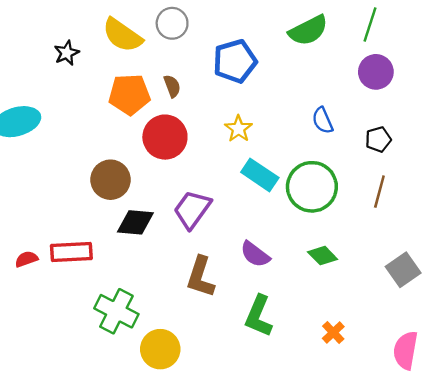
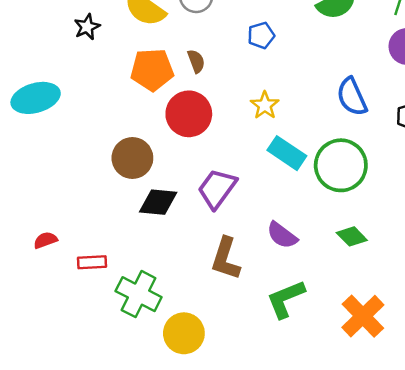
blue pentagon: (235, 61) -> (261, 35), size x0.6
blue semicircle: (323, 120) -> (352, 97), size x1.4
red rectangle: (71, 252) -> (92, 262), moved, size x0.7
green L-shape: (259, 316) -> (286, 299), turned 45
orange cross: (333, 333) -> (363, 316), size x1.8

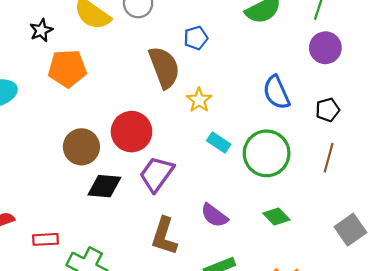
brown semicircle: (196, 61) -> (164, 67), moved, size x2.0
orange pentagon: (152, 70) -> (67, 68), moved
red circle: (189, 114) -> (132, 132), moved
cyan rectangle: (287, 153) -> (219, 142), size x0.7

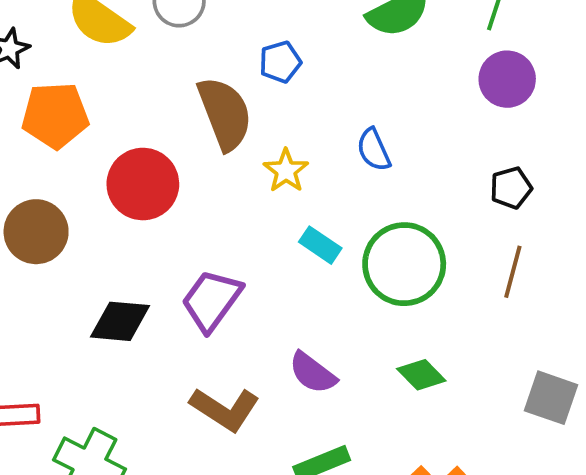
blue semicircle: (276, 92) -> (374, 150), moved, size x0.7
red circle: (132, 132) -> (143, 184), moved
brown circle: (81, 147) -> (36, 232), moved
gray square: (350, 230) -> (551, 398), turned -36
brown L-shape: (164, 236) -> (225, 409), turned -75

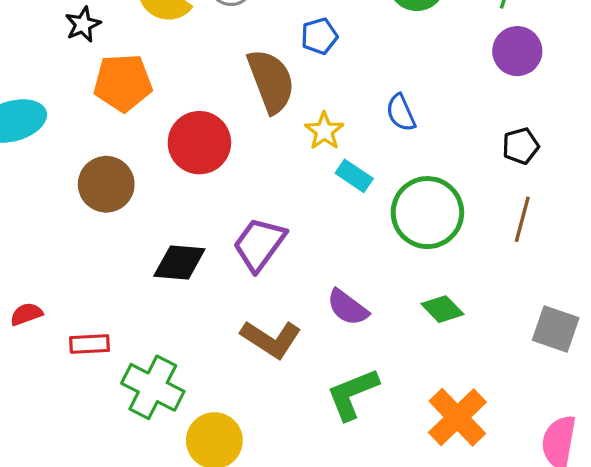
cyan rectangle: (320, 245) -> (354, 176), moved

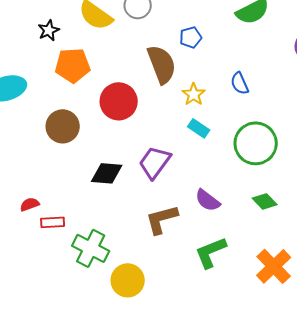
cyan rectangle: (354, 176) -> (199, 128), moved
red semicircle: (26, 314) -> (30, 204), moved
brown L-shape: (271, 339) -> (162, 219), turned 132

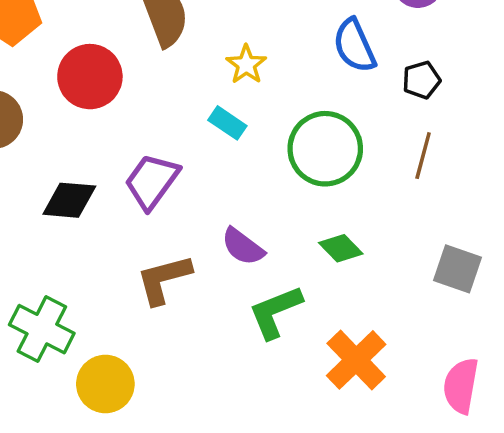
blue semicircle: (240, 83) -> (354, 46), moved, size x1.4
yellow star: (194, 94) -> (246, 65), moved
green L-shape: (211, 252) -> (275, 312), moved

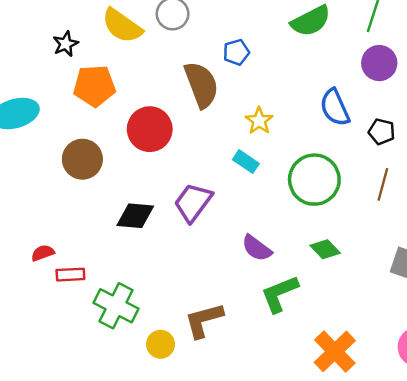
black pentagon: (421, 80) -> (382, 132), turned 30
brown L-shape: (164, 279) -> (204, 320), moved
orange cross: (356, 360) -> (335, 351), moved
yellow circle: (105, 384) -> (161, 344), size x0.7

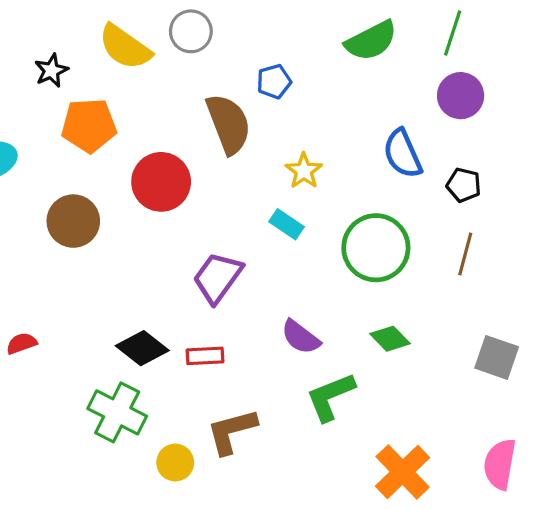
black diamond: (135, 216) -> (142, 348), moved, turned 33
red rectangle: (70, 275) -> (205, 356), moved

